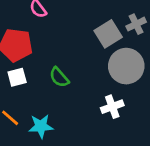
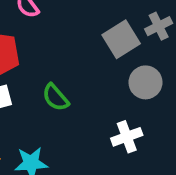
gray circle: (126, 66) -> (145, 82), size x0.7

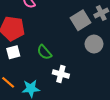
white cross: (127, 137) -> (61, 74), moved, turned 35

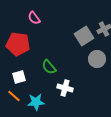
white square: (13, 52) -> (19, 77), moved

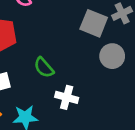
gray square: (84, 36) -> (94, 23), turned -36

